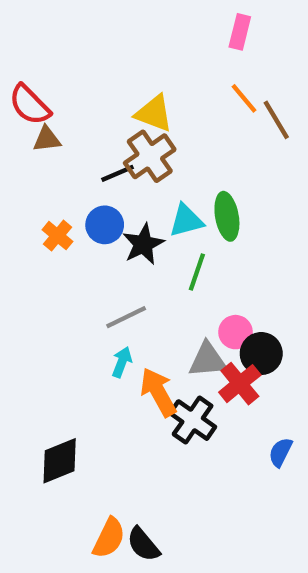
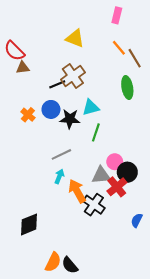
yellow triangle: (154, 113) -> (75, 38), moved
green ellipse: (227, 216) -> (127, 87), moved
black star: (143, 244) -> (70, 119), turned 30

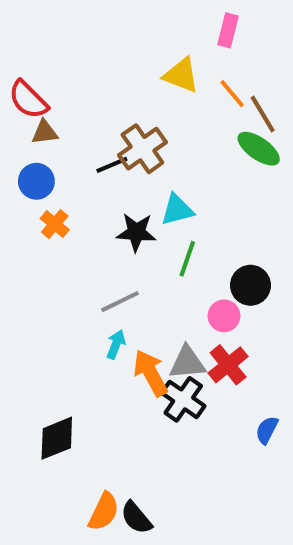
yellow triangle: (75, 38) -> (181, 75), moved
green ellipse: (127, 87) -> (259, 149), moved, turned -45
blue circle: (51, 109) -> (36, 181), moved
black circle: (127, 172) -> (250, 285), moved
gray triangle: (101, 175) -> (187, 363), moved

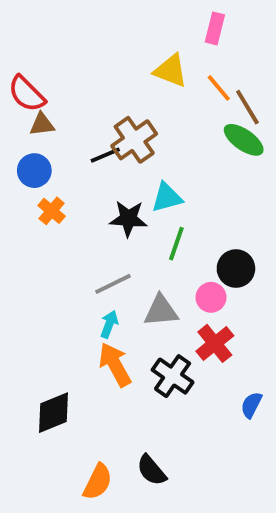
gray triangle: (187, 363) -> (161, 311), moved
orange arrow: (151, 373) -> (115, 365), moved
black semicircle: (136, 518) -> (151, 470), moved

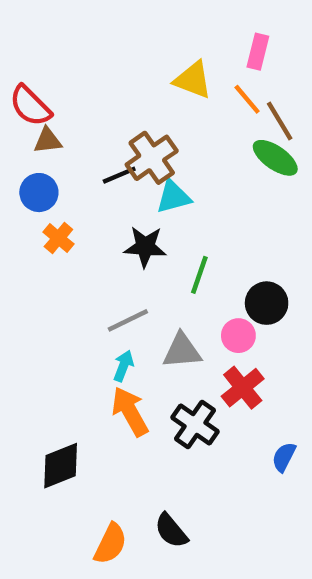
pink rectangle: (215, 28) -> (258, 52), moved
cyan triangle: (167, 197) -> (173, 197), moved

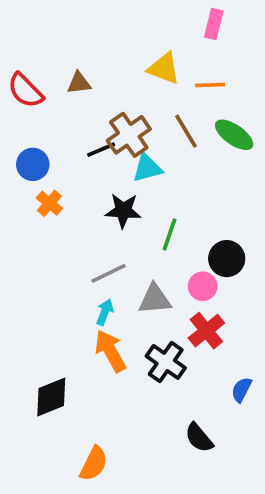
pink rectangle: (258, 52) -> (214, 24), moved
orange line: (247, 99) -> (210, 85), turned -52
brown line: (280, 121) -> (186, 131), moved
brown triangle: (48, 140) -> (79, 83), moved
black semicircle: (171, 531) -> (199, 438), moved

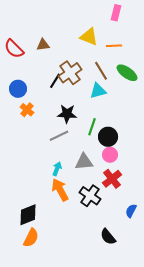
black line: (101, 150) -> (55, 81), turned -35
cyan triangle: (147, 168) -> (98, 91), moved
black circle: (227, 259) -> (108, 137), moved
gray line: (108, 273) -> (59, 136), moved
orange semicircle: (94, 464) -> (31, 238), moved

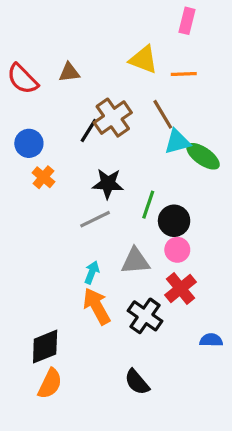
green ellipse: (127, 73) -> (203, 156), moved
cyan triangle: (98, 91) -> (177, 142), moved
blue semicircle: (131, 211) -> (211, 340), turned 64
black semicircle: (108, 237) -> (137, 382), moved

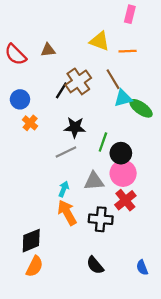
pink circle: (177, 250) -> (123, 173), size x1.5
black cross: (145, 316) -> (101, 219), turned -30
blue semicircle: (211, 340) -> (142, 267), moved, turned -112

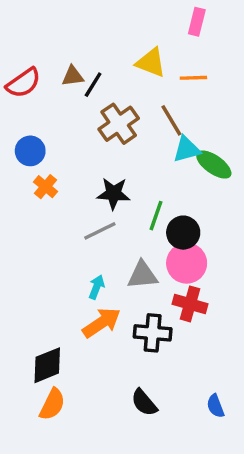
red semicircle: (15, 55) -> (23, 83), turned -80
black line: (61, 90) -> (93, 85), moved
red cross: (125, 200) -> (190, 304), turned -35
orange arrow: (67, 213) -> (102, 323), turned 85

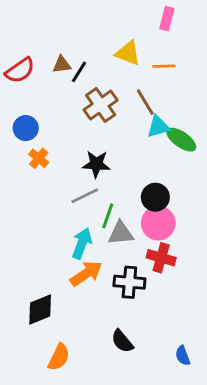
green line: (156, 216) -> (108, 216), moved
cyan arrow: (96, 287) -> (82, 243), size x1.5
orange semicircle: (52, 404) -> (59, 357), moved
blue semicircle: (216, 406) -> (183, 356), moved

